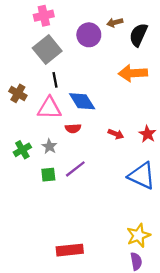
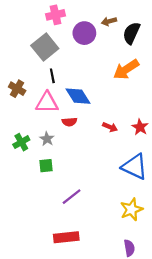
pink cross: (44, 16) -> (56, 15), moved
orange arrow: (133, 73) -> (126, 69), turned -30
purple line: (75, 169) -> (72, 197), moved
yellow star: (138, 235) -> (131, 209), moved

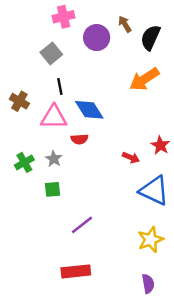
brown arrow: (109, 21) -> (125, 24), turned 72
gray square: (45, 47) -> (51, 53), size x0.7
red arrow: (110, 127) -> (131, 158), moved

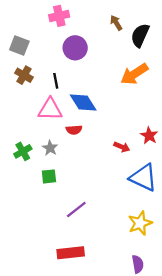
purple circle: (97, 38) -> (75, 48), moved
gray square: (51, 53) -> (19, 46), moved, turned -30
brown cross: (19, 101) -> (24, 75), moved

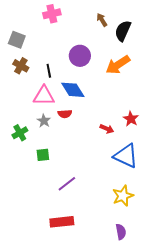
purple circle: (75, 48) -> (80, 56), moved
gray star: (50, 148) -> (44, 121), moved

